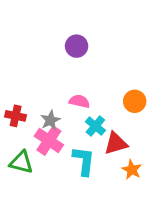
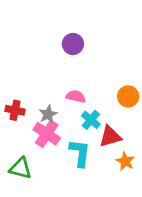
green triangle: (21, 162) -> (21, 168), moved

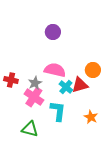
pink semicircle: (76, 96) -> (55, 70), size x1.5
red triangle: (110, 136) -> (80, 85), moved
green triangle: (21, 168) -> (30, 129), moved

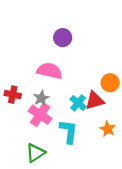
pink semicircle: (55, 70) -> (50, 71), moved
orange star: (91, 117) -> (108, 129), moved
green triangle: (30, 129) -> (35, 153), turned -48

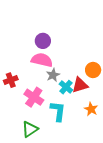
purple circle: (63, 38) -> (43, 41), moved
red cross: (13, 95) -> (11, 80), turned -32
gray star: (41, 98) -> (53, 75), moved

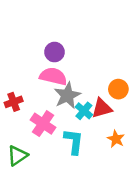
gray star: (53, 75) -> (67, 95), size x1.5
green triangle: (30, 129) -> (17, 156), moved

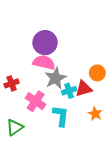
purple circle: (55, 52) -> (45, 43), size x1.5
cyan cross: (84, 111) -> (69, 91), turned 32

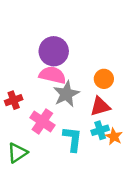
orange circle: (97, 73) -> (104, 79), moved
cyan cross: (69, 91) -> (100, 130), moved

